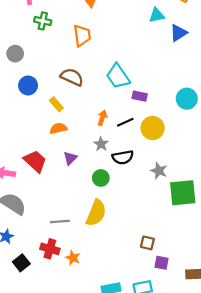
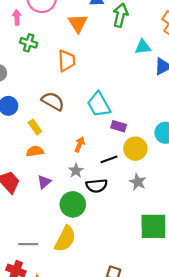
black line: (125, 122) -> (109, 159), moved
yellow circle: (153, 128) -> (135, 149), moved
gray star: (159, 171) -> (138, 182), moved
green circle: (101, 178) -> (73, 204), size x1.5

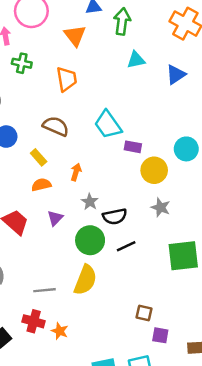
cyan triangle: (143, 47) -> (136, 60), moved
orange arrow: (80, 144) -> (76, 172), moved
black line: (109, 159) -> (126, 246), moved

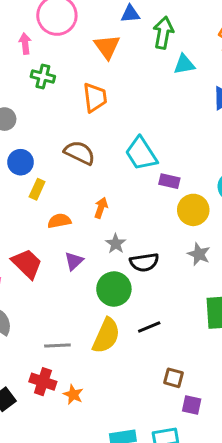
cyan triangle: (136, 60) -> (184, 64), moved
yellow rectangle: (39, 157) -> (37, 189), moved, turned 63
black line: (126, 246) -> (149, 327), moved

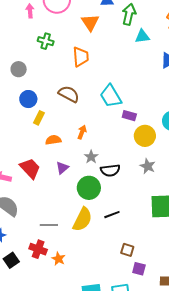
pink arrow: (25, 44) -> (30, 11), moved

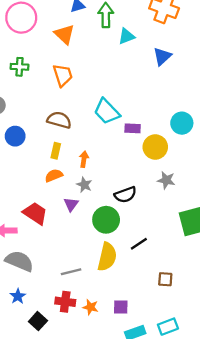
yellow rectangle: (39, 118) -> (56, 151), moved
gray star: (91, 157) -> (84, 185), moved
purple square: (139, 269) -> (121, 307), moved

